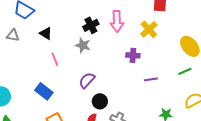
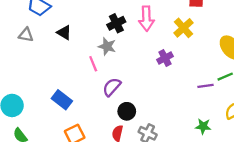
purple cross: (133, 55) -> (165, 58), turned -32
pink line: (55, 59) -> (93, 64), moved
purple line: (151, 79) -> (206, 86), moved

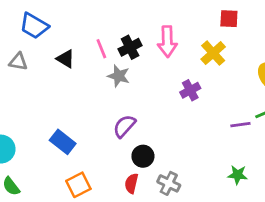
pink line: (93, 64) -> (101, 49), moved

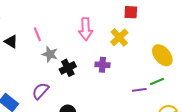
black cross: (130, 47) -> (68, 68), moved
purple cross: (190, 90) -> (102, 65), turned 32
purple semicircle: (124, 126) -> (40, 91), moved

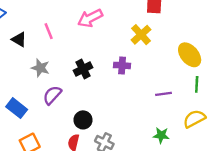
pink arrow: (86, 29) -> (90, 18), moved, turned 65
gray star: (50, 54) -> (40, 68), moved
green line: (157, 82) -> (197, 84), moved, turned -64

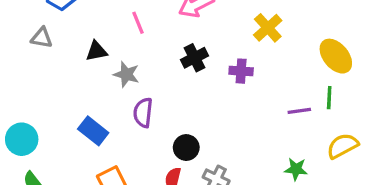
black triangle: (19, 39) -> (96, 51), moved, turned -42
black cross: (83, 69) -> (195, 58), moved
green line: (197, 84) -> (329, 98), moved
purple semicircle: (52, 95) -> (143, 113), turned -36

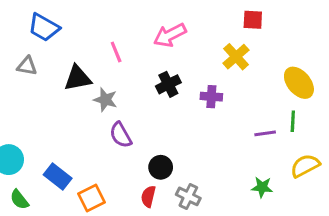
black triangle: (96, 51) -> (78, 78), size x1.4
purple semicircle: (143, 113) -> (121, 135), turned -36
blue rectangle: (93, 131) -> (58, 176), moved

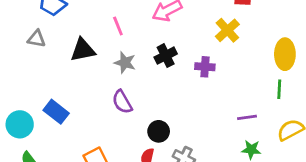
yellow ellipse: (299, 83) -> (285, 54), turned 40
gray star: (105, 100) -> (125, 63), moved
purple line: (265, 133) -> (247, 117), moved
blue rectangle: (58, 176) -> (56, 112), moved

